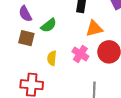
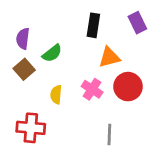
purple semicircle: (25, 14) -> (23, 39), turned 35
brown square: (26, 38) -> (24, 69), turned 35

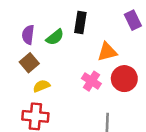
black rectangle: (93, 25) -> (80, 23), moved
green semicircle: (52, 53) -> (55, 37), moved
yellow semicircle: (56, 95) -> (41, 86), moved, turned 63

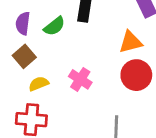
orange triangle: (107, 52) -> (131, 42), moved
pink cross: (91, 81) -> (80, 79), moved

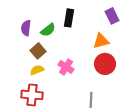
brown square: (24, 56) -> (38, 51), moved

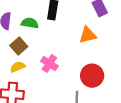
green semicircle: (48, 30) -> (30, 23), turned -133
red circle: (105, 64) -> (92, 76), moved

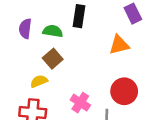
brown square: (19, 46) -> (53, 59), moved
pink cross: (49, 64) -> (80, 103), moved

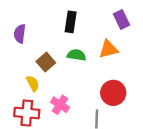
green semicircle: (53, 31) -> (77, 55), moved
yellow semicircle: (39, 81) -> (33, 83), turned 84
pink cross: (80, 103) -> (60, 105), moved

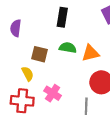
orange triangle: (108, 49) -> (90, 53), moved
brown square: (46, 62) -> (40, 54), turned -35

